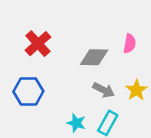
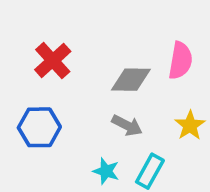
pink semicircle: (130, 44) -> (180, 61), size x1.4
gray arrow: (104, 90) -> (127, 125), moved

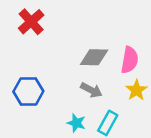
red cross: (53, 61) -> (31, 22), moved
pink semicircle: (180, 61) -> (130, 60), moved

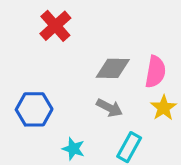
red cross: (31, 22) -> (55, 26), moved
cyan star: (76, 123) -> (73, 149), moved

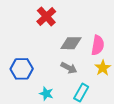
red cross: (55, 26) -> (46, 16), moved

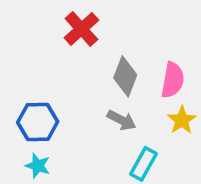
gray diamond: (71, 43) -> (125, 76), turned -70
cyan star: (46, 94) -> (38, 166), moved

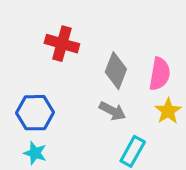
red cross: (81, 29) -> (62, 44), moved, turned -32

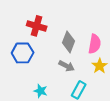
blue hexagon: (35, 113) -> (23, 53), moved
cyan star: (35, 153) -> (41, 91), moved

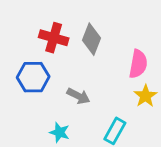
gray diamond: (69, 42) -> (92, 39), moved
gray arrow: (67, 66) -> (78, 96), moved

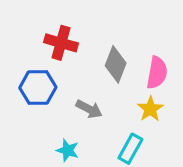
gray diamond: (92, 39) -> (116, 64), moved
yellow star: (145, 96) -> (150, 109), moved

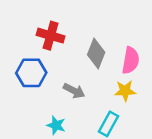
yellow star: (150, 109) -> (125, 91), turned 30

